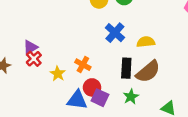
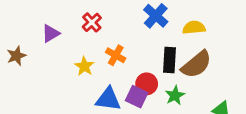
red cross: (34, 59) -> (92, 22), moved
red circle: (92, 87) -> (147, 84), moved

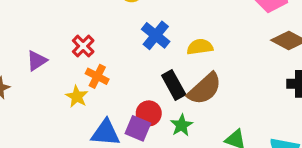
orange cross: (116, 55) -> (97, 76), moved
black rectangle: (170, 60) -> (174, 85), turned -30

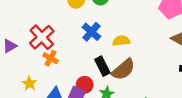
red cross: (83, 46) -> (42, 37), size x1.6
yellow star: (77, 96) -> (29, 84), moved

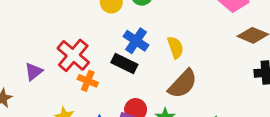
yellow semicircle: (121, 41) -> (175, 47), turned 84
black rectangle: (102, 66) -> (124, 64), moved, turned -30

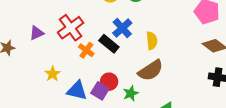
orange cross: (88, 81) -> (86, 50), moved

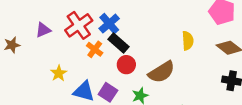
blue cross: (122, 28) -> (109, 24), moved
yellow semicircle: (152, 41) -> (188, 41), moved
red circle: (109, 82) -> (126, 65), moved

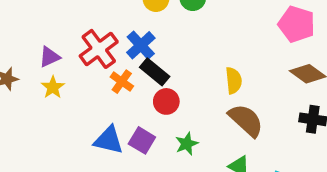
yellow semicircle: (188, 41) -> (234, 81), moved
brown semicircle: (162, 72) -> (246, 120), moved, turned -104
yellow star: (59, 73) -> (53, 87), moved

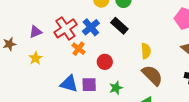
black rectangle: (155, 72) -> (119, 26), moved
yellow star: (53, 87) -> (36, 58), moved
purple square: (142, 140) -> (89, 85), turned -35

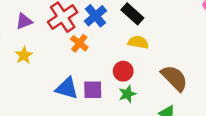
yellow semicircle: (146, 51) -> (138, 42), moved, turned -77
red circle: (105, 62) -> (123, 71), moved

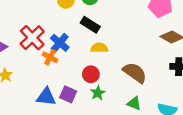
blue cross: (95, 16) -> (60, 43), moved
purple square: (93, 90) -> (68, 94), turned 35

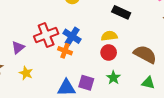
black rectangle: (90, 25) -> (121, 12), moved
red cross: (32, 38) -> (46, 35), turned 30
red circle: (91, 74) -> (109, 53), moved

